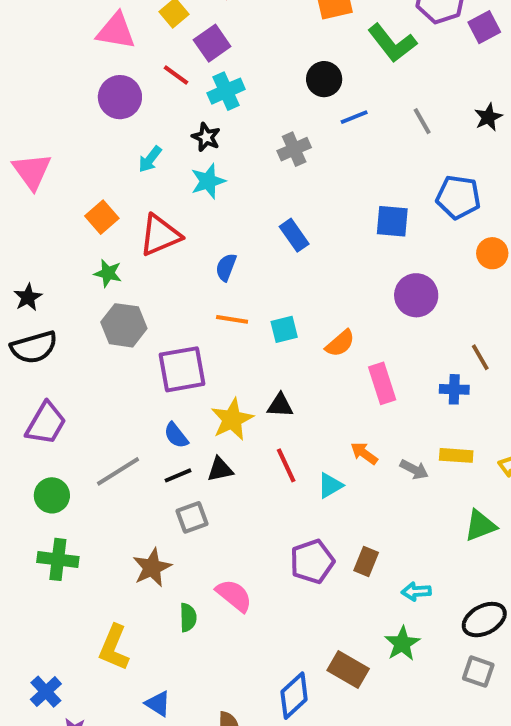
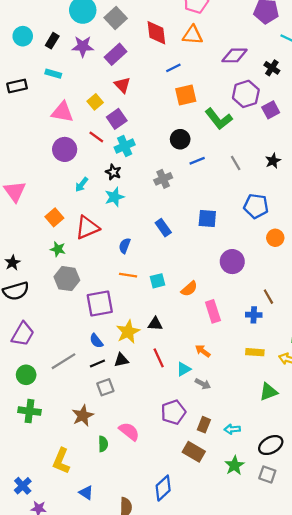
blue square: (392, 221) -> (207, 219), moved
gray arrow: (414, 469) -> (203, 384), moved
brown rectangle: (366, 561) -> (204, 425), moved
green star: (402, 644) -> (235, 465), moved
brown rectangle: (348, 670) -> (194, 452), moved

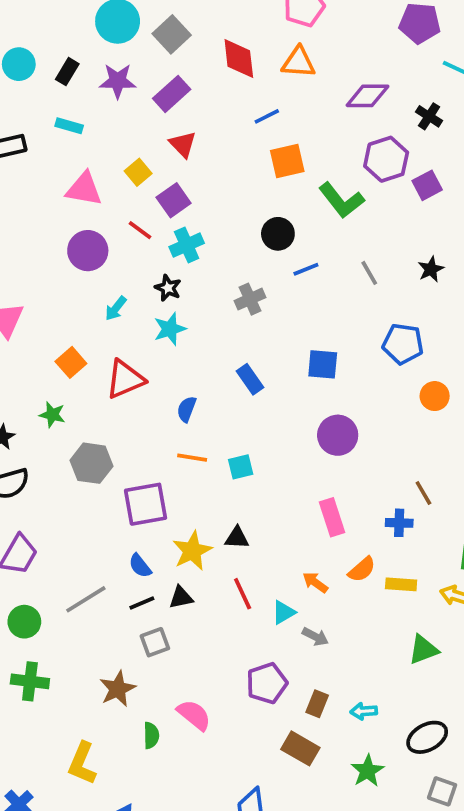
green star: (58, 249) -> (52, 415), moved
purple circle: (232, 262) -> (338, 435), moved
orange semicircle: (189, 289) -> (362, 569), moved
gray square: (267, 474) -> (442, 791), moved

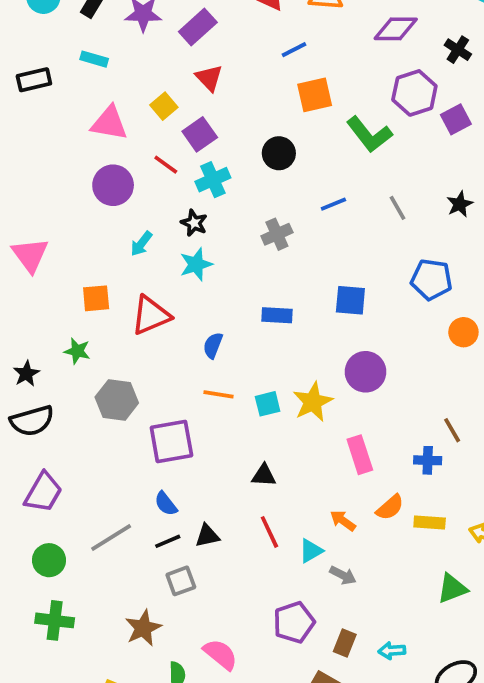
black circle: (278, 234) -> (279, 153), moved
orange square: (71, 362) -> (96, 298), turned 36
blue rectangle: (250, 379) -> (277, 315), turned -52
yellow star: (192, 551) -> (313, 402), moved

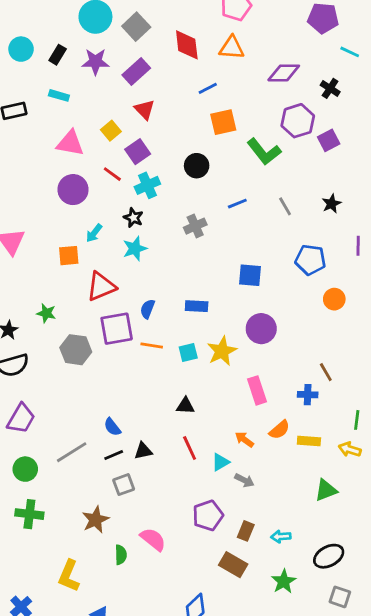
orange square: (96, 298) -> (69, 256), moved
blue rectangle: (277, 315) -> (197, 306), moved
purple square: (171, 441) -> (117, 329), moved

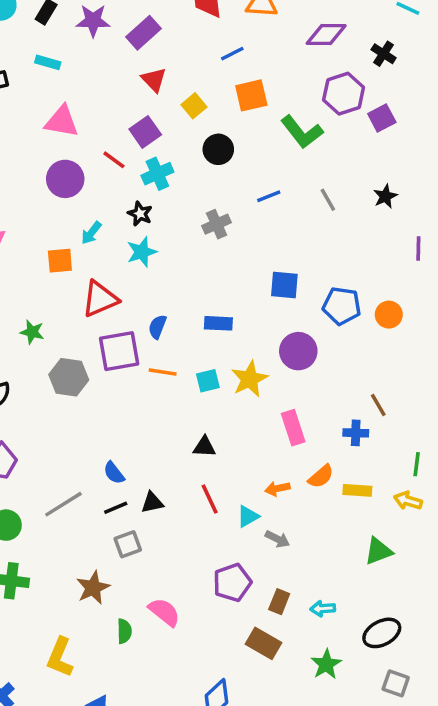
yellow square: (111, 131) -> (194, 106), moved
blue pentagon: (310, 260) -> (342, 306), moved
orange arrow: (244, 440) -> (277, 489), turned -48

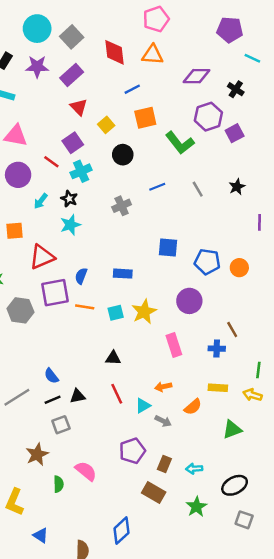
cyan arrow: (91, 233) -> (41, 201), moved
purple circle: (298, 351) -> (189, 301), moved
orange semicircle: (321, 476) -> (193, 407), moved

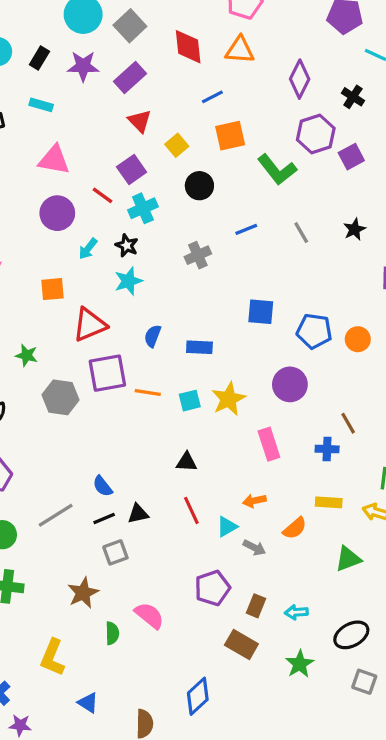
purple diamond: (196, 76) -> (300, 79), turned -64
blue semicircle: (81, 276) -> (153, 336), moved

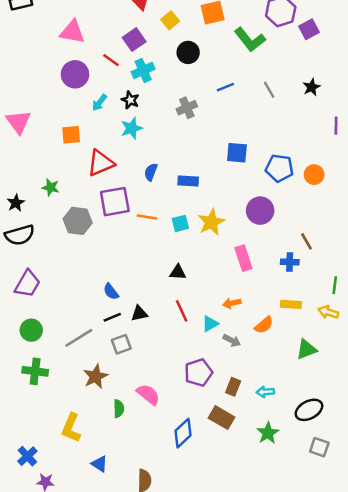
gray line: (56, 515) -> (79, 338), moved
blue diamond: (198, 696) -> (183, 433), moved

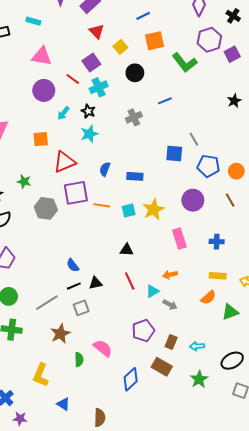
gray line: (269, 90) -> (194, 139), moved
brown line: (306, 241) -> (230, 200), moved
orange semicircle: (264, 325) -> (208, 297), moved

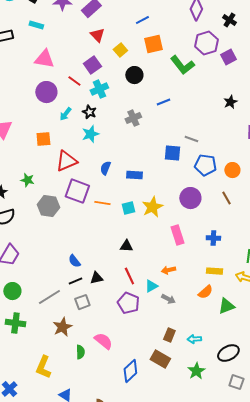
gray line: (194, 139) -> (191, 139), turned -40
purple square: (76, 193) -> (77, 191), turned 30
purple pentagon: (143, 331) -> (128, 303), moved, turned -30

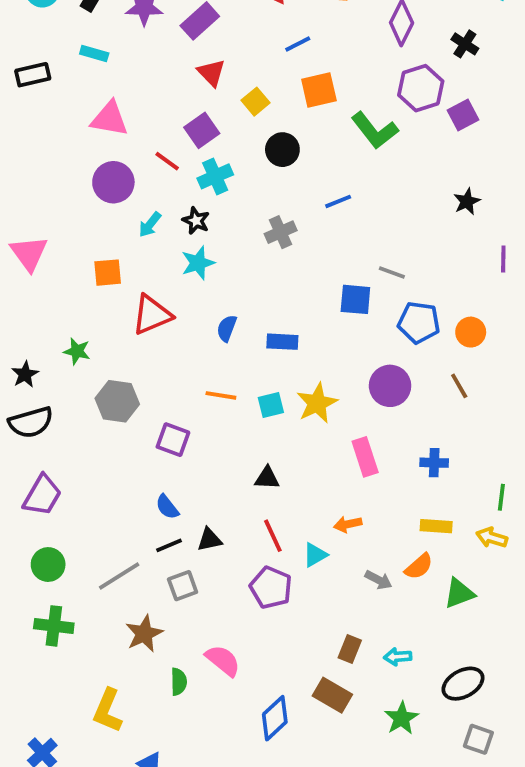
purple square: (77, 191) -> (173, 440), moved, size x0.7
gray arrow: (168, 299) -> (378, 580), moved

